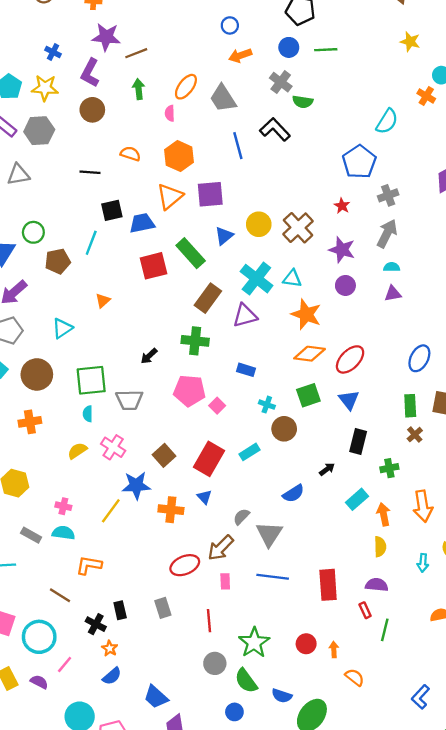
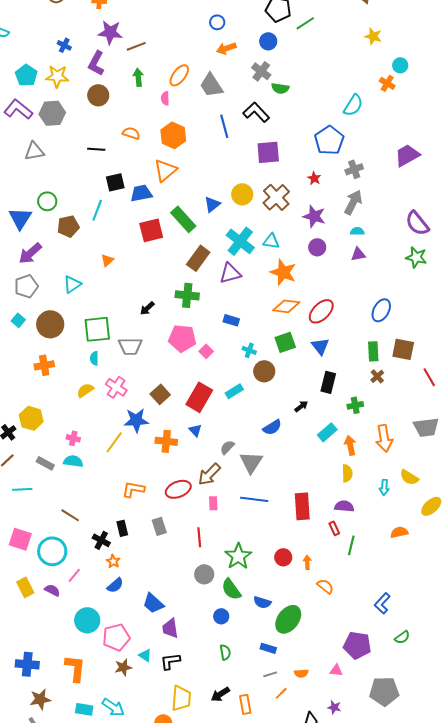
green line: (326, 50) -> (305, 23), moved, turned -30
purple square: (210, 194) -> (268, 152), moved
orange L-shape: (89, 565) -> (133, 489), moved

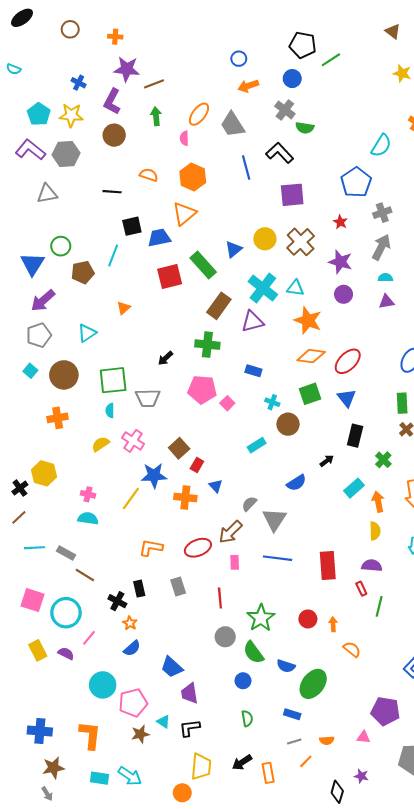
red rectangle: (199, 397) -> (197, 465), moved, size x0.5
green cross: (355, 405) -> (383, 460), turned -35
gray rectangle: (45, 463) -> (66, 553), moved

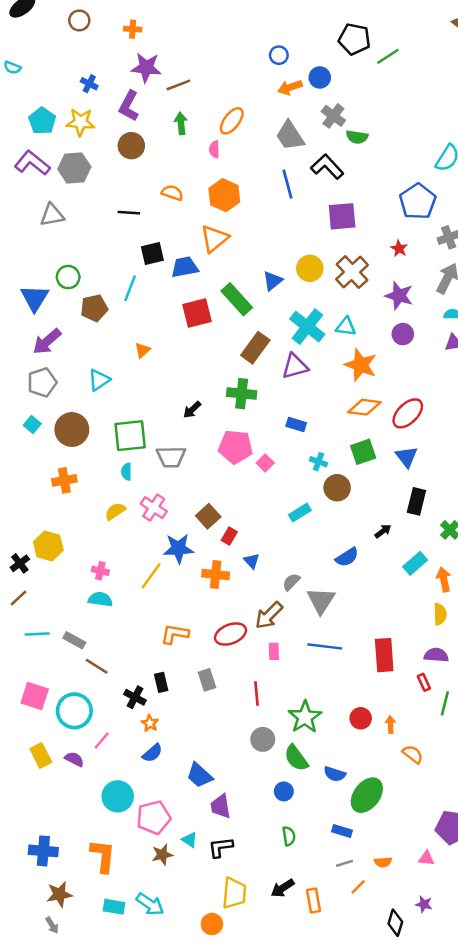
blue circle: (292, 79) -> (320, 77), moved
gray trapezoid: (233, 125) -> (290, 136), moved

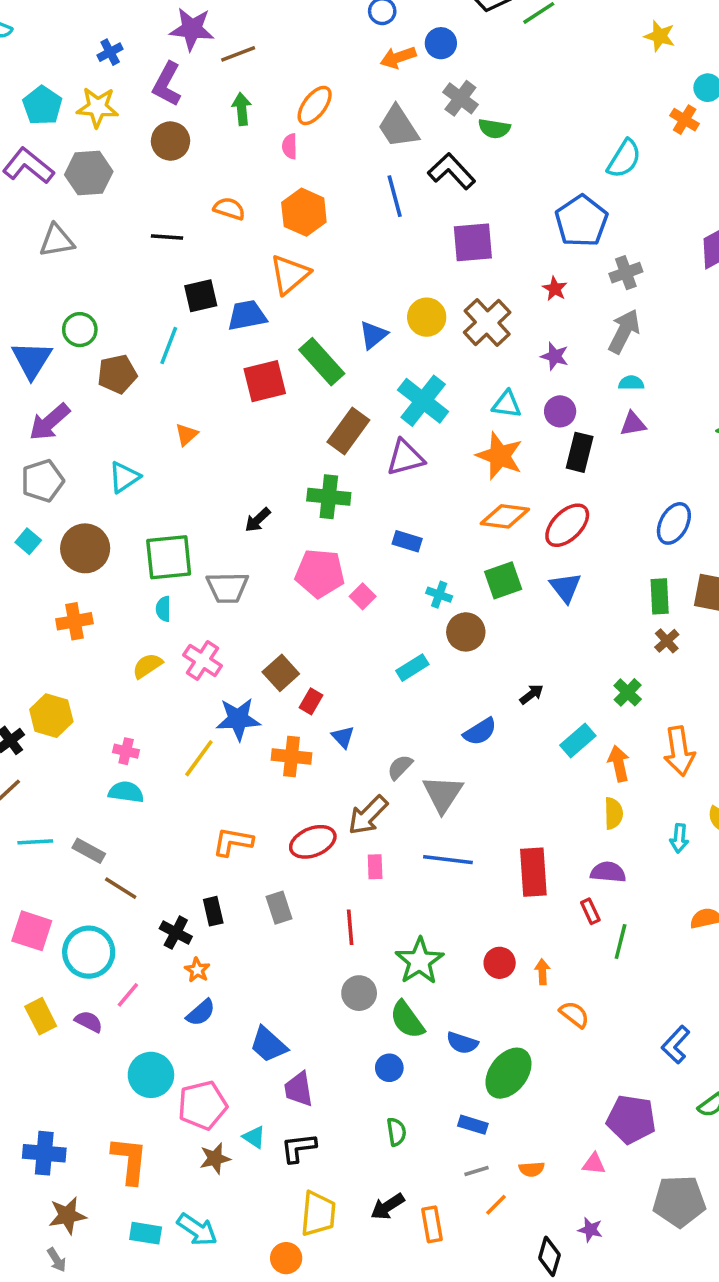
blue cross: (89, 84) -> (110, 52), turned 35
purple star: (399, 296) -> (555, 356), size x0.7
cyan triangle: (346, 327) -> (507, 404), moved
black rectangle: (416, 501) -> (580, 452), moved

